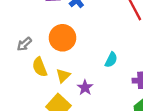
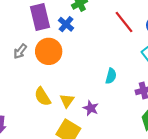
orange circle: (62, 38) -> (49, 51), moved
gray arrow: (24, 44) -> (20, 51), moved

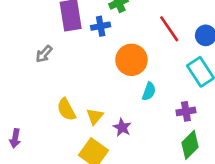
blue cross: (66, 24) -> (101, 26), turned 35
orange circle: (49, 51) -> (131, 60), moved

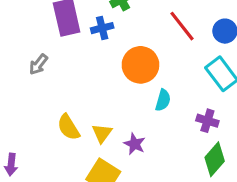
purple cross: (186, 111) -> (207, 121), turned 30

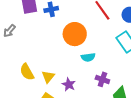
cyan semicircle: (163, 100) -> (88, 57), turned 64
purple cross: (207, 121) -> (102, 79), moved

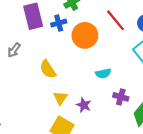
orange circle: (75, 34) -> (85, 35), moved
yellow semicircle: (27, 72) -> (48, 69), moved

